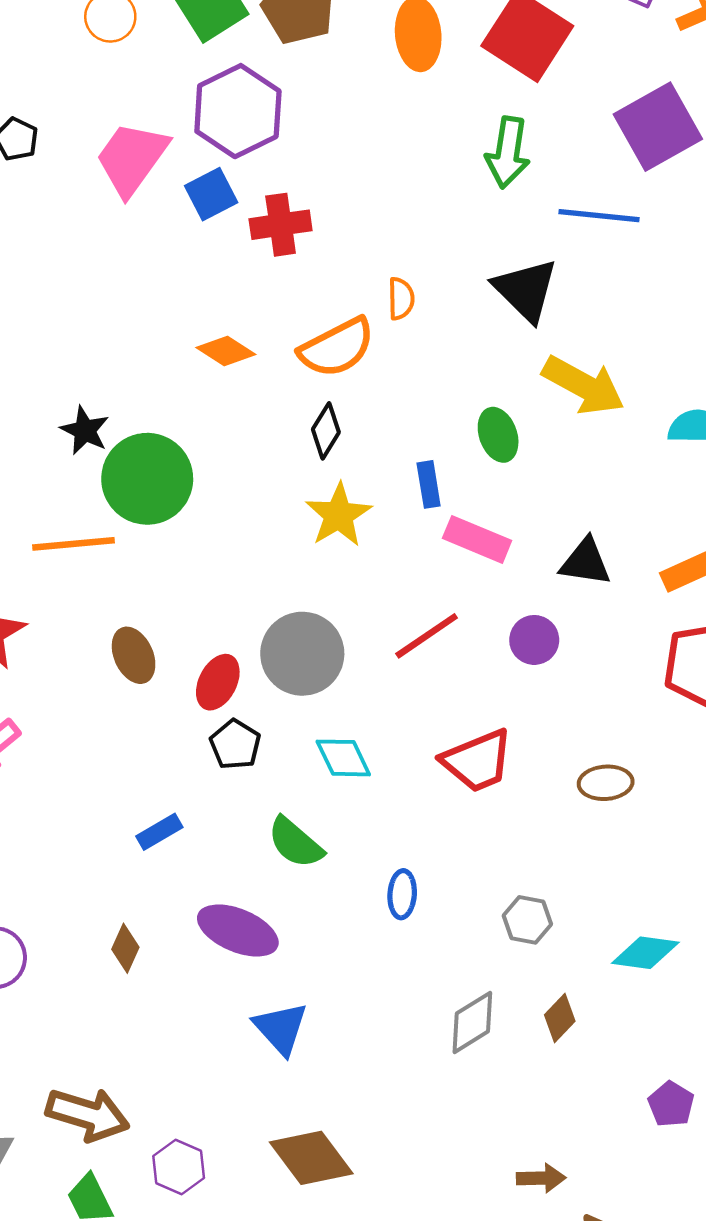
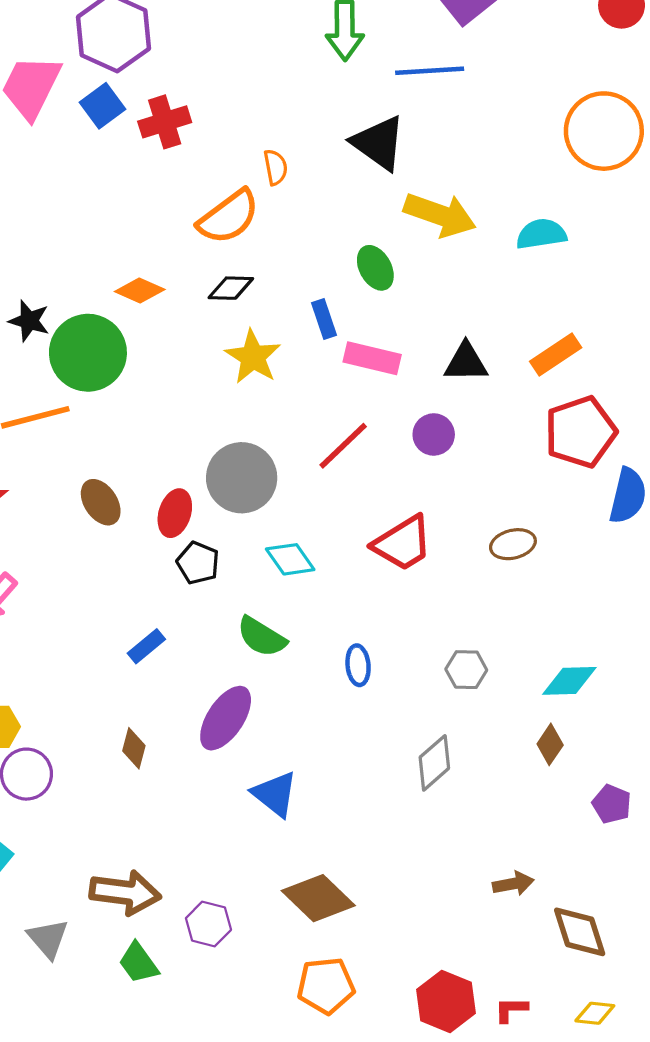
orange diamond: (226, 351) -> (140, 290), moved
black diamond: (326, 431) -> (231, 288), turned 69
purple ellipse: (238, 931) -> (226, 718), turned -70
brown diamond: (560, 1018) -> (550, 744), moved

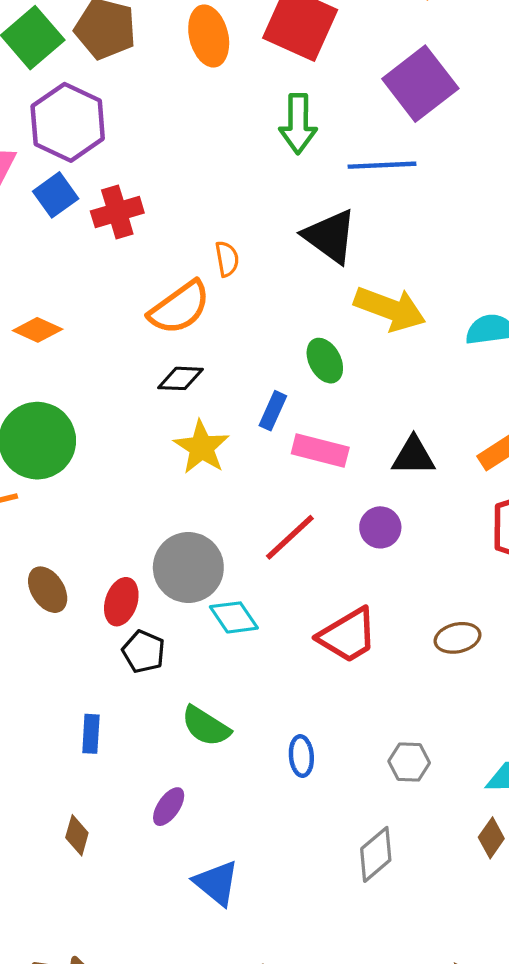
orange diamond: (140, 290) -> (38, 330), moved
blue rectangle: (324, 319) -> (273, 411), turned 42
cyan diamond: (290, 559) -> (234, 617), moved
blue rectangle: (146, 646) -> (91, 734), turned -48
purple ellipse: (226, 718) -> (169, 807), size x0.6

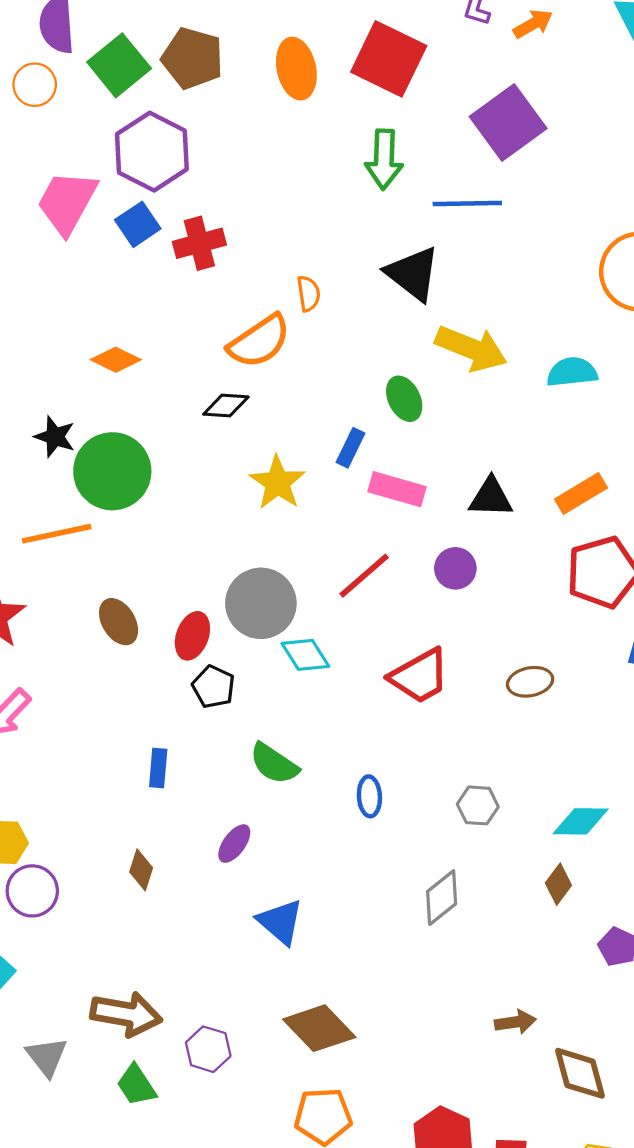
black diamond: (181, 378) -> (226, 406), moved

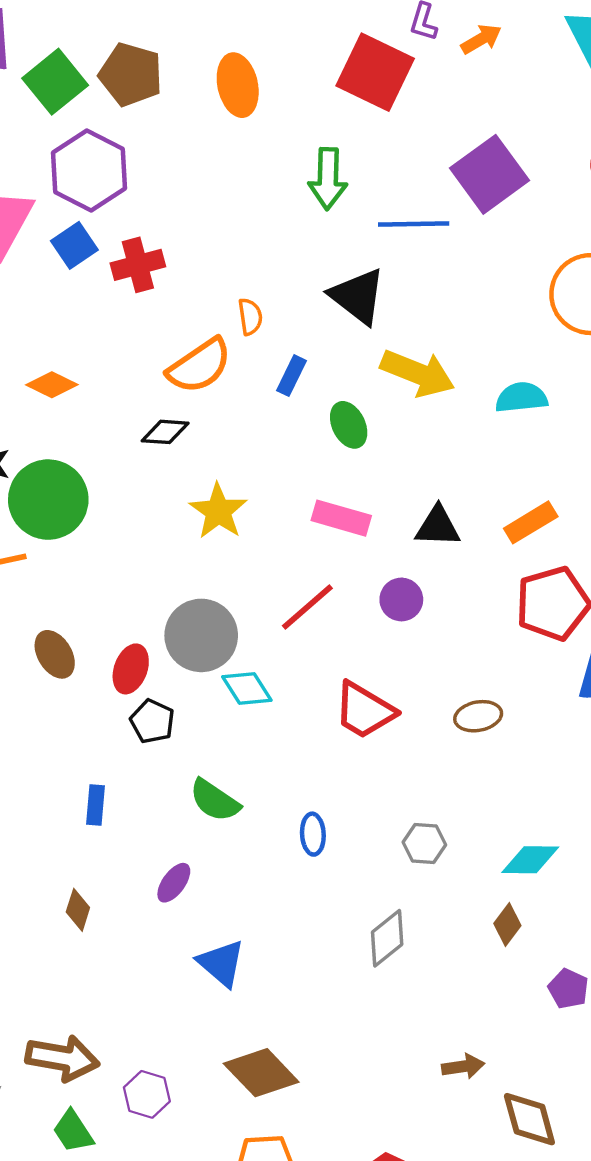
red square: (389, 59) -> (375, 72), moved
purple square: (508, 122) -> (490, 174), moved
blue rectangle: (350, 448) -> (291, 376), moved
red trapezoid: (420, 676) -> (364, 710), turned 60

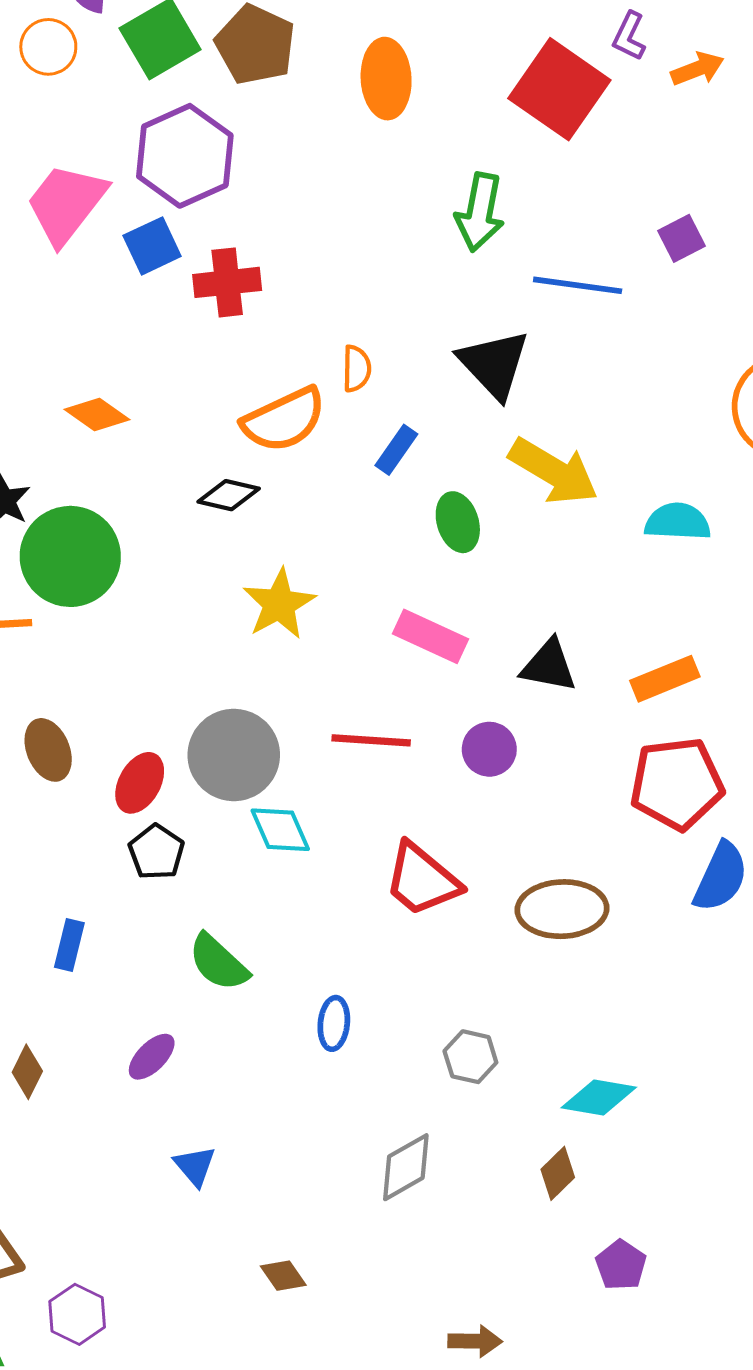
purple square: (490, 174) -> (682, 238), size x0.5
red line: (307, 607) -> (371, 740), turned 36
brown ellipse: (478, 716) -> (562, 909), size x1.5
blue triangle: (221, 963) -> (195, 1166), size x0.7
brown diamond: (261, 1073) -> (283, 1276), moved, size x0.5

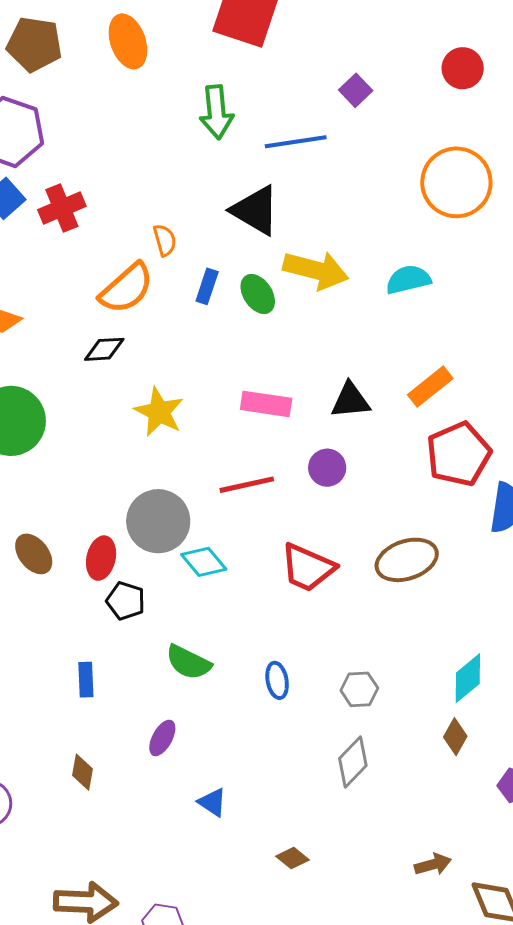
green ellipse: (458, 522) -> (258, 294), moved
gray hexagon: (470, 1057) -> (359, 689), moved
cyan diamond: (599, 1098) -> (468, 678), turned -33

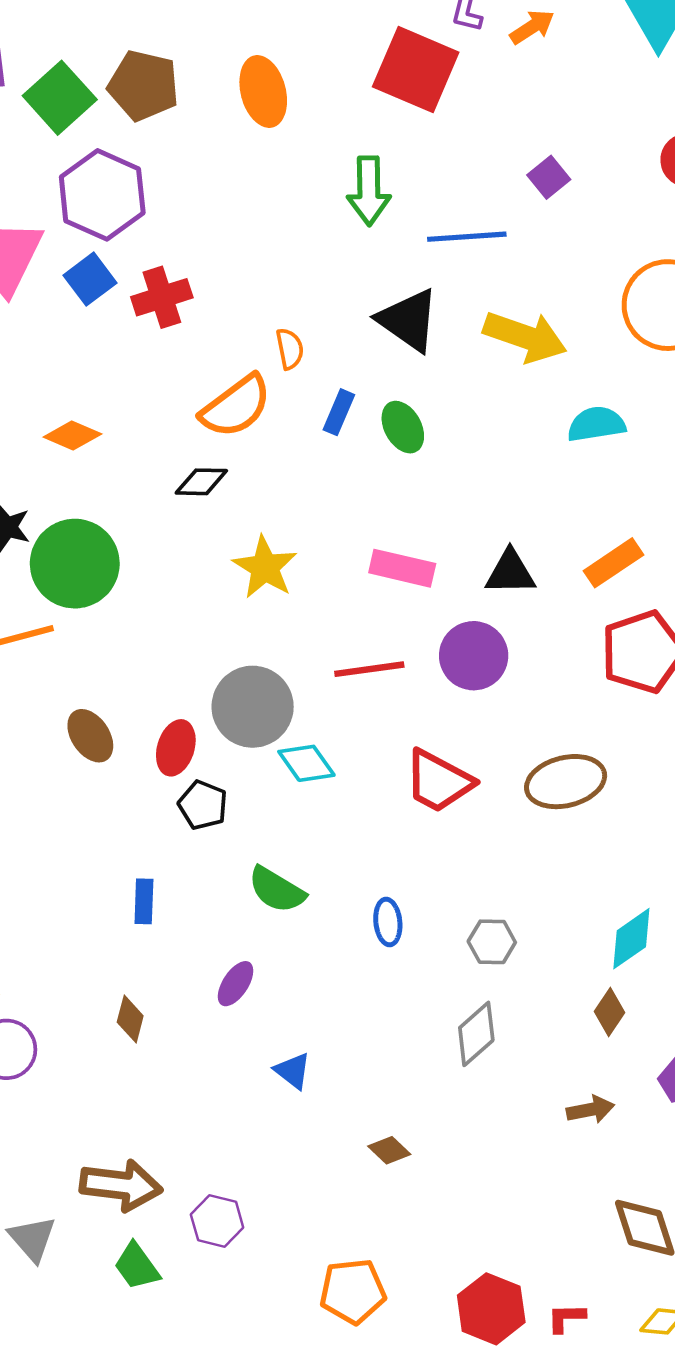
yellow arrow: (316, 270) -> (525, 337), moved
purple circle: (327, 468) -> (474, 656), size x1.4
brown arrow: (433, 864) -> (590, 1110), moved

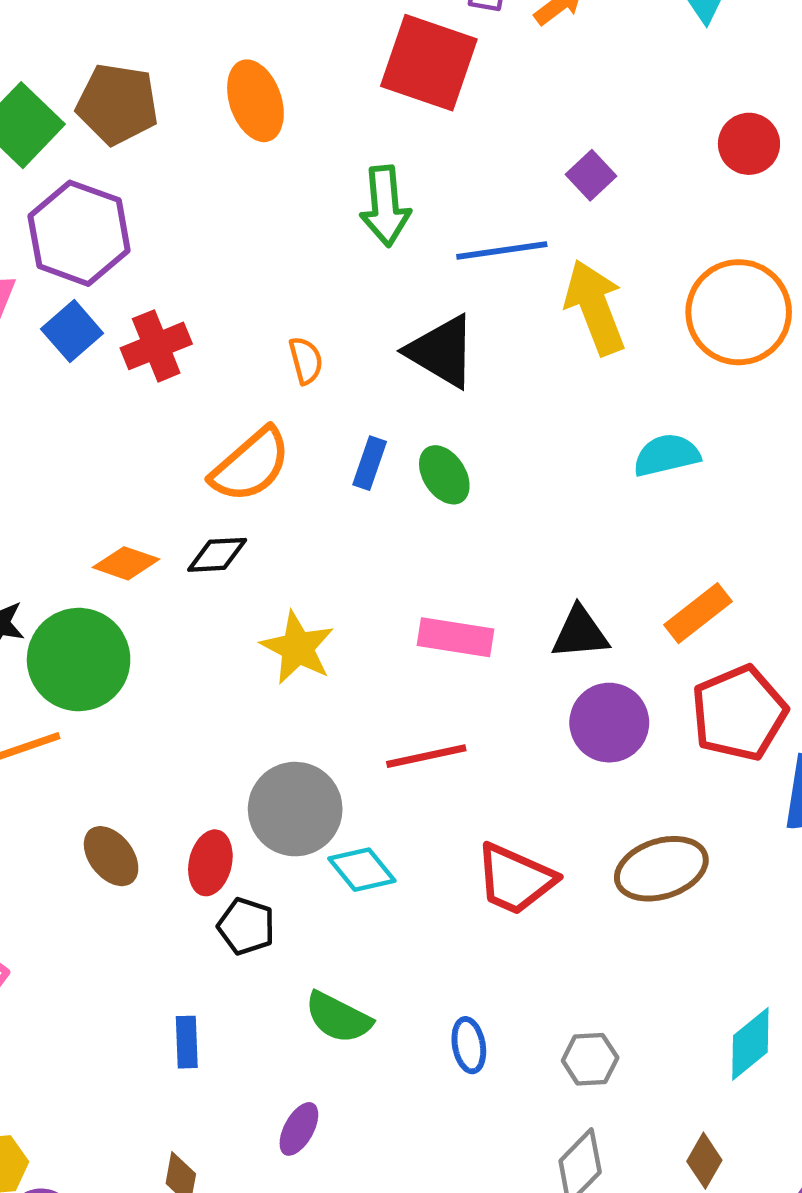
yellow arrow: (525, 337) -> (595, 307), moved, turned -126
orange semicircle: (290, 349) -> (306, 360), moved
orange diamond: (72, 435) -> (126, 563), moved
purple circle: (474, 656) -> (609, 723), moved
brown diamond: (609, 1012) -> (704, 1161), moved

